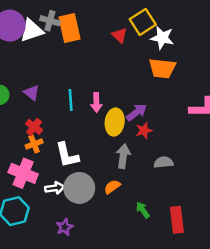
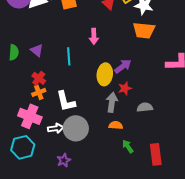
pink arrow: (96, 102) -> (94, 36), moved
red star: (144, 131) -> (125, 88), moved
orange semicircle: (112, 187) -> (116, 125), moved, turned 40

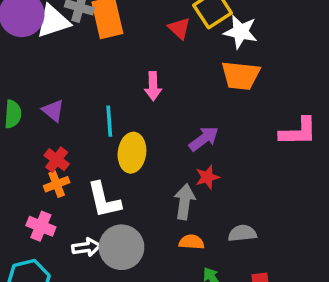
yellow ellipse: (105, 74) -> (132, 153), moved
gray semicircle: (145, 107) -> (242, 233), moved
pink cross: (30, 116) -> (41, 226), size x0.7

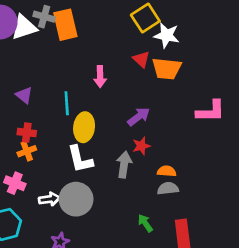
red triangle: (179, 28) -> (141, 59), moved
red cross: (57, 160) -> (27, 133), turned -30
white L-shape: (104, 200) -> (80, 159), moved
orange semicircle: (192, 242) -> (167, 171), moved

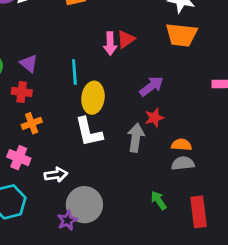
red triangle: (141, 59) -> (126, 39), moved, turned 42
red cross: (27, 133) -> (22, 92), moved
gray circle: (76, 199) -> (84, 205), moved

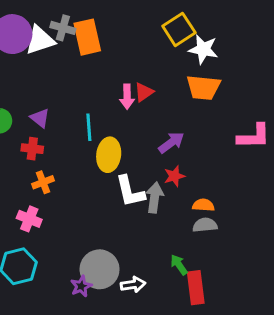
white L-shape: (89, 132) -> (130, 191), moved
white arrow: (56, 175) -> (133, 285), moved
red rectangle: (199, 212) -> (196, 288), moved

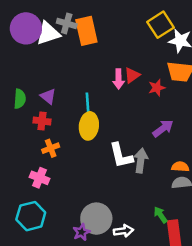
purple arrow: (171, 143) -> (163, 128), moved
yellow ellipse: (109, 155) -> (89, 126), moved
red star: (174, 176) -> (157, 88), moved

